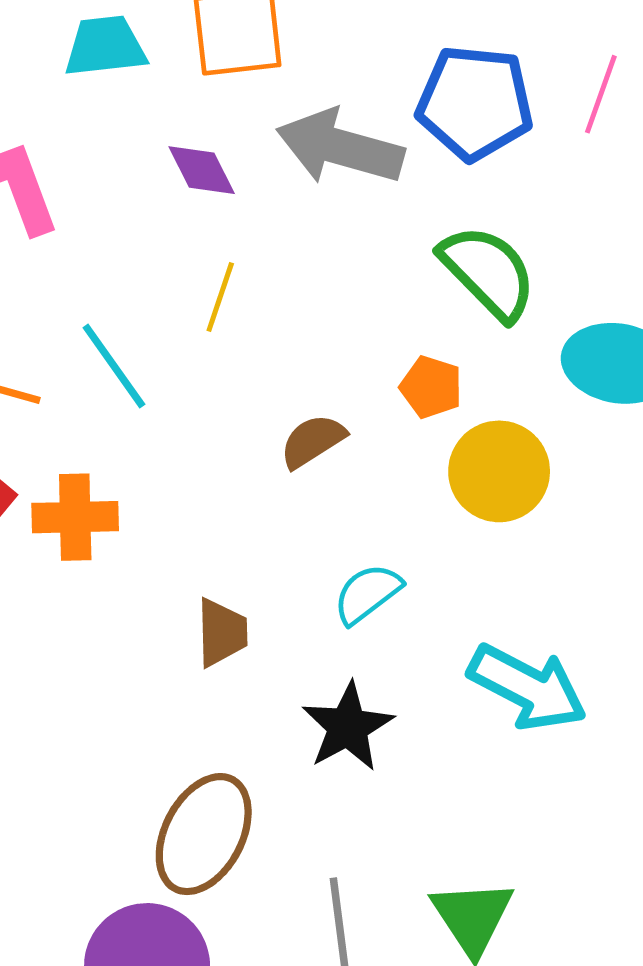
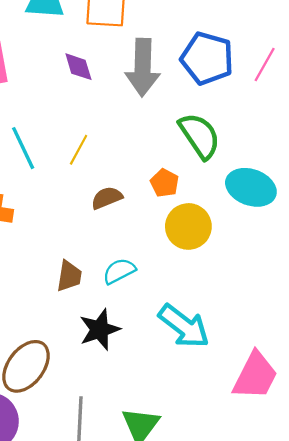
gray arrow: (340, 147) -> (143, 67), turned -114
yellow line: (220, 297) -> (79, 150), moved
brown trapezoid: (222, 633) -> (69, 276), moved

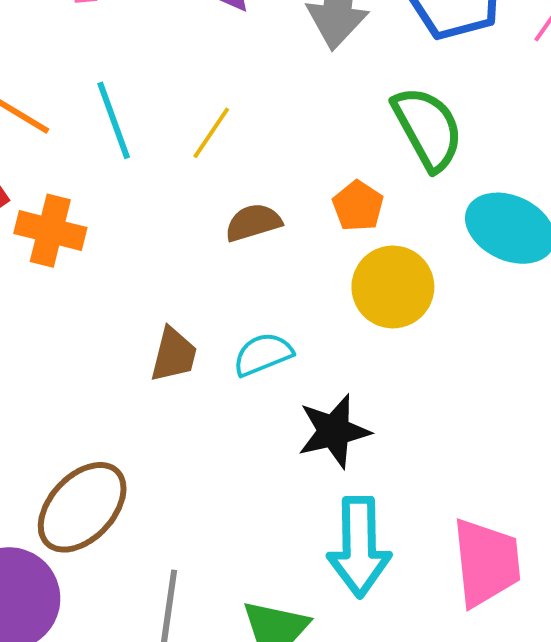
cyan arrow: (184, 326) -> (359, 547), moved, turned 46
black star: (100, 330) -> (334, 431), moved
pink trapezoid: (255, 376) -> (486, 562), turned -38

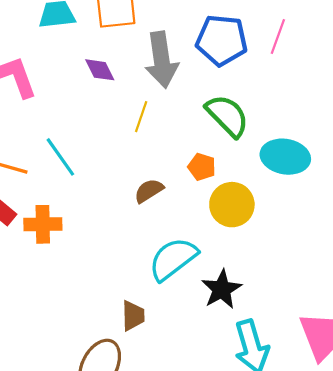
yellow line: (211, 133) -> (141, 117), moved
cyan semicircle: (263, 354) -> (173, 259), size x1.6
brown trapezoid: (174, 355) -> (133, 316), moved

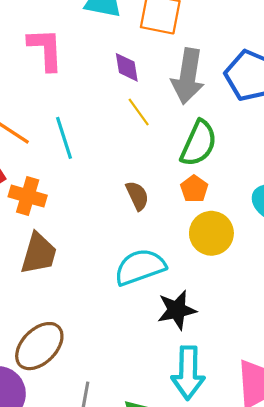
green semicircle: (227, 116) -> (199, 143), moved, turned 51
yellow line: (141, 117) -> (139, 112), moved, turned -72
brown semicircle: (149, 191) -> (137, 196), turned 80
brown trapezoid: (133, 316) -> (39, 254), moved, size x1.4

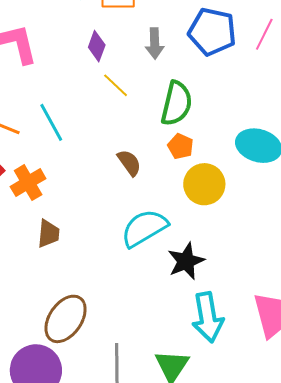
purple diamond: (127, 67) -> (97, 46), turned 40
gray arrow: (188, 76) -> (155, 43), size x0.6
orange cross: (28, 196) -> (28, 183), turned -36
brown trapezoid: (39, 254) -> (48, 234), size x0.7

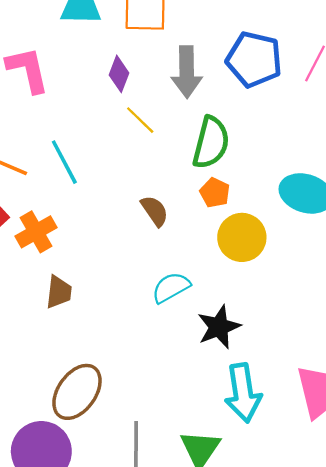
gray arrow: (155, 43) -> (187, 72), size x1.4
cyan semicircle: (144, 228) -> (171, 287), size x0.7

